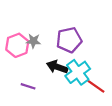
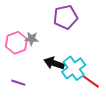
purple pentagon: (69, 40) -> (65, 17), moved
purple line: (28, 86) -> (18, 83), moved

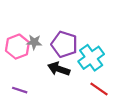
purple pentagon: (65, 17) -> (64, 44), moved, turned 30
cyan cross: (74, 68) -> (91, 58), moved

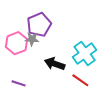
purple pentagon: (64, 44) -> (39, 25), moved, turned 30
red line: (99, 89) -> (80, 80), moved

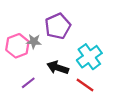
purple pentagon: (39, 25) -> (58, 26), moved
purple line: (19, 83) -> (28, 83), moved, turned -56

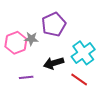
black arrow: (58, 68) -> (54, 63), turned -36
purple line: (28, 83) -> (26, 77), turned 32

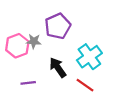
black arrow: (54, 63) -> (58, 68), turned 72

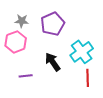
gray star: (34, 41) -> (22, 21), moved
red line: (85, 85) -> (88, 78), moved, turned 54

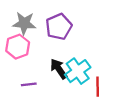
gray star: (22, 21) -> (24, 23), size x1.5
cyan cross: (82, 52) -> (78, 71), moved

